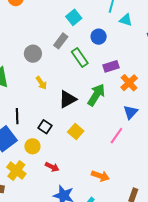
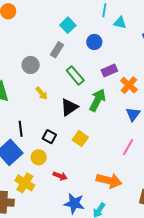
green rectangle: (80, 57) -> (75, 75), moved
pink line: (116, 136) -> (128, 147), moved
orange arrow: (100, 176) -> (109, 181), size x1.4

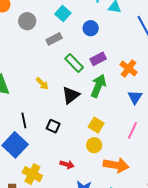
gray rectangle: (57, 50) -> (54, 39), turned 35
gray circle: (31, 65) -> (27, 21), moved
purple rectangle: (109, 70) -> (98, 59), moved
yellow square: (80, 139) -> (96, 125), moved
yellow circle: (39, 157) -> (94, 145), moved

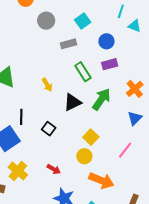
purple rectangle: (98, 59) -> (110, 64), moved

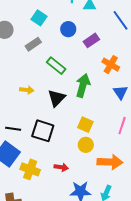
purple rectangle: (110, 64) -> (91, 40), moved
yellow arrow: (47, 85) -> (27, 90), turned -32
black line: (21, 117) -> (13, 129), turned -63
black square: (49, 129) -> (43, 131), size x1.6
yellow cross: (18, 171) -> (30, 169), moved

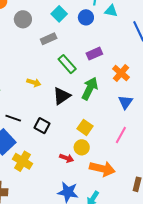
blue circle: (68, 29) -> (86, 17), moved
purple rectangle: (91, 40) -> (94, 54), moved
black square: (43, 131) -> (42, 126), size x0.7
red arrow: (61, 167) -> (67, 158), moved

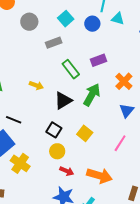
black square: (42, 126) -> (54, 130), moved
yellow circle: (82, 147) -> (57, 151), moved
red arrow: (67, 158) -> (67, 171), moved

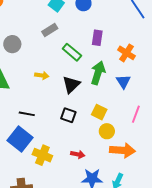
gray circle: (29, 22) -> (12, 44), moved
purple rectangle: (98, 60) -> (97, 38), turned -49
blue triangle: (127, 111) -> (123, 82), moved
yellow circle: (57, 151) -> (107, 131), moved
red arrow: (67, 171) -> (78, 154), moved

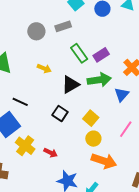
purple rectangle: (97, 38) -> (101, 55), moved, turned 35
gray circle: (12, 44) -> (36, 31), moved
green arrow: (98, 73) -> (99, 80), turned 50
red arrow: (78, 154) -> (51, 153), moved

